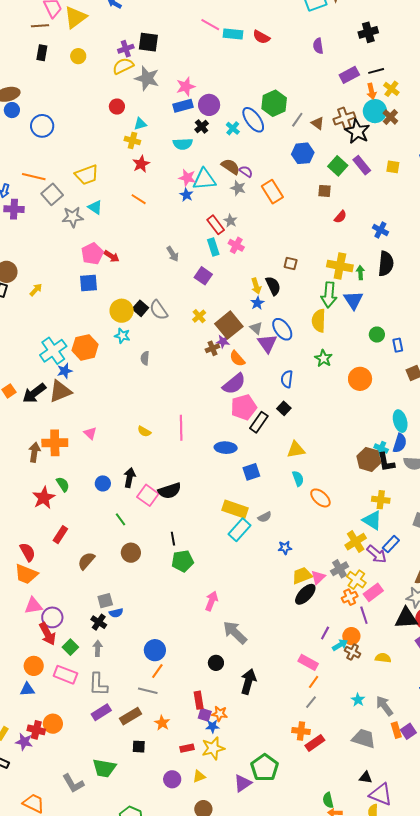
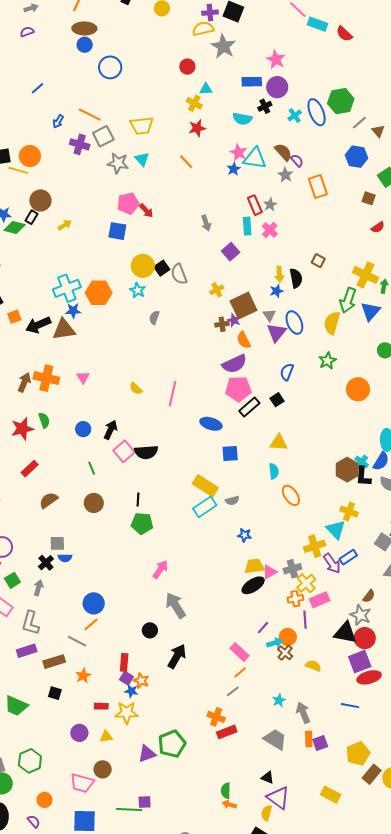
pink star: (186, 87) -> (276, 60), moved, turned 30
purple cross: (14, 209) -> (80, 144), moved

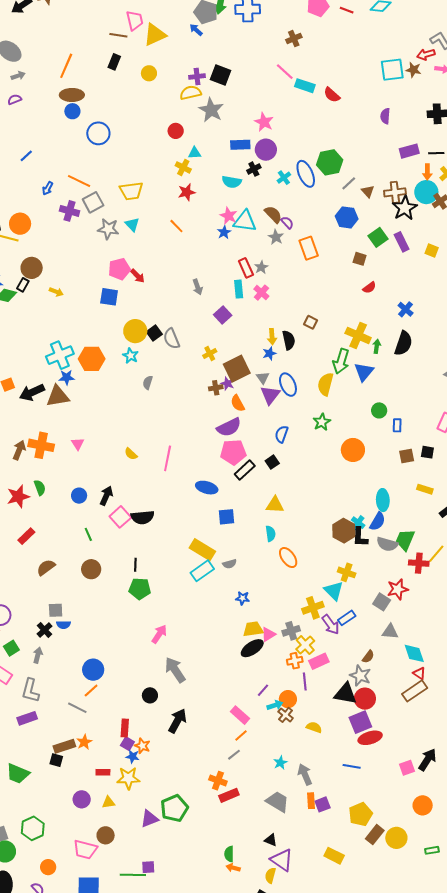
yellow arrow: (65, 225) -> (56, 292), turned 56
brown rectangle: (54, 662) -> (64, 746), moved

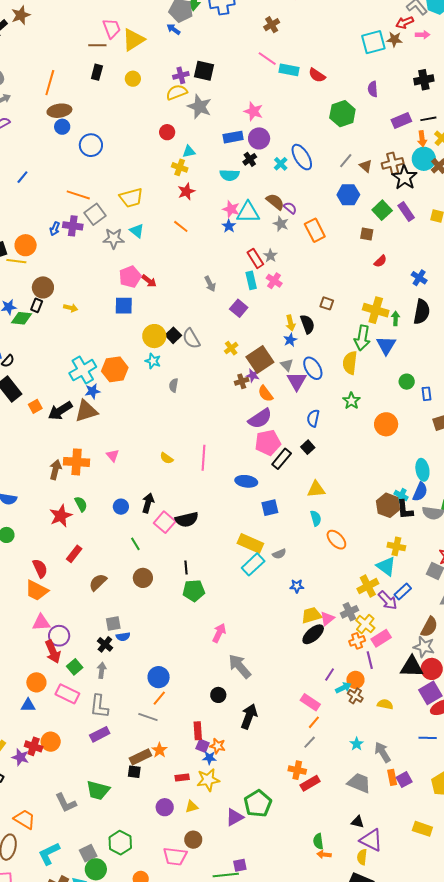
green hexagon: (330, 162) -> (342, 114), moved
blue arrow: (48, 188) -> (55, 229), moved
brown semicircle: (368, 657) -> (429, 627), size x1.5

